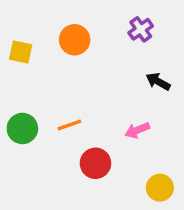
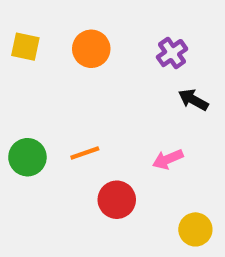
purple cross: (141, 29) -> (172, 53), moved
yellow square: (21, 52) -> (25, 47), moved

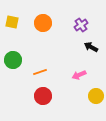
green circle: (27, 157) -> (13, 60), moved
red circle: (117, 200) -> (43, 96), moved
yellow circle: (195, 229) -> (96, 96), moved

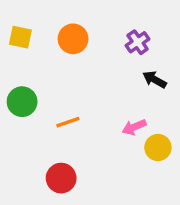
red circle: (43, 96) -> (61, 178), moved
yellow circle: (96, 96) -> (158, 147), moved

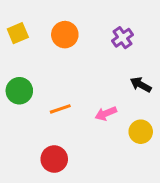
yellow square: (20, 37) -> (18, 33), turned -35
black arrow: (155, 80) -> (141, 85), moved
pink arrow: (134, 127) -> (106, 113), moved

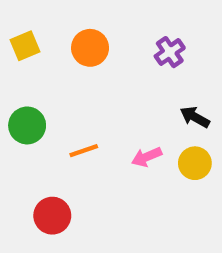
yellow circle: (141, 132) -> (195, 163), moved
red circle: (54, 159) -> (52, 216), moved

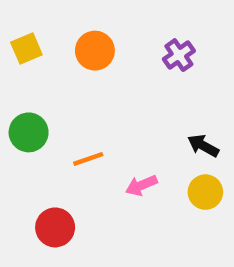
black arrow: (195, 117) -> (203, 146), moved
pink arrow: (147, 157) -> (141, 185), moved
yellow circle: (195, 163) -> (205, 192), moved

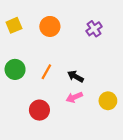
black arrow: (203, 146) -> (75, 76), moved
orange line: (88, 159) -> (46, 72), moved, turned -42
red circle: (55, 227) -> (39, 110), moved

